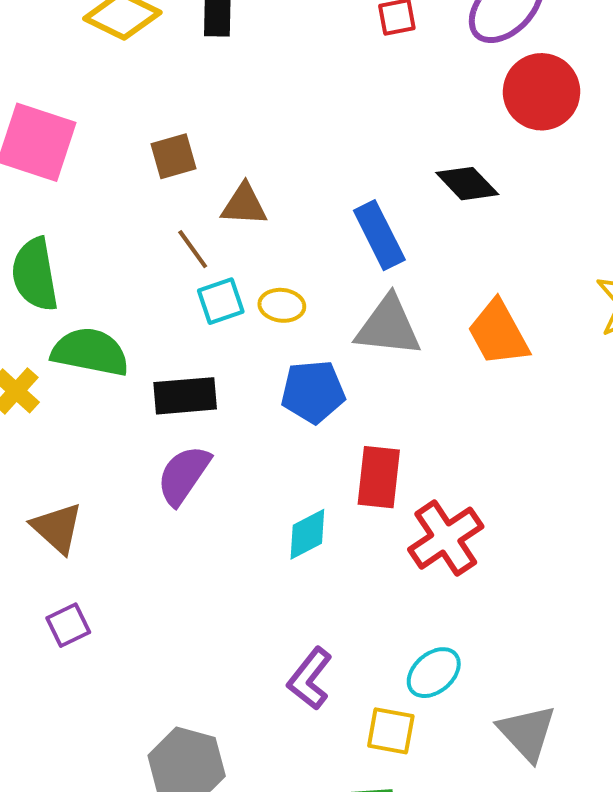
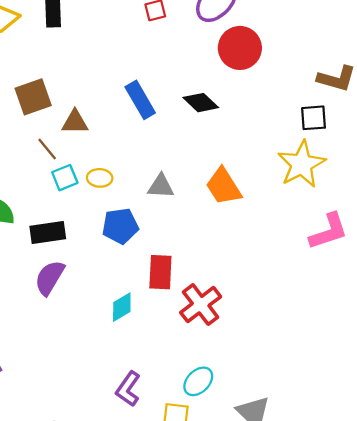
brown square: (173, 156) -> (33, 97), size x1.4
blue rectangle: (379, 235) -> (140, 100), moved
gray triangle: (388, 326) -> (161, 186), size x0.7

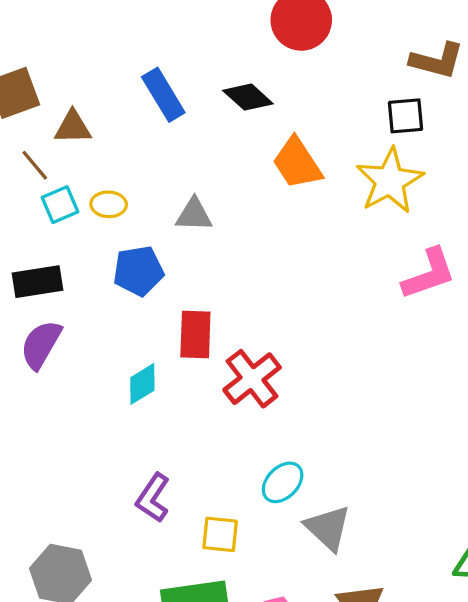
orange trapezoid: (223, 186) -> (297, 163), moved
cyan ellipse: (198, 381) -> (283, 482), moved

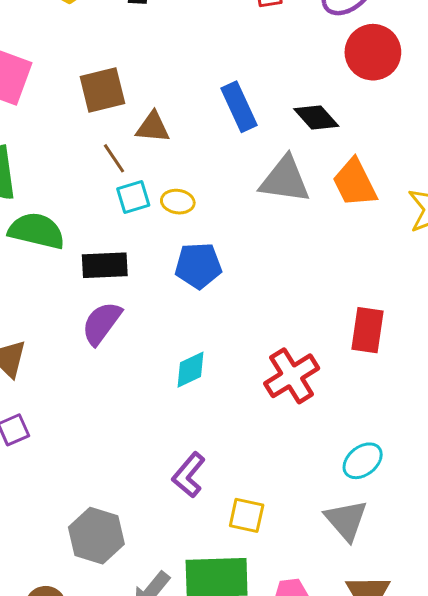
gray triangle: (194, 215) -> (285, 180), moved, size x1.5
red rectangle: (195, 334) -> (368, 330), moved
cyan ellipse: (283, 482) -> (363, 461), moved

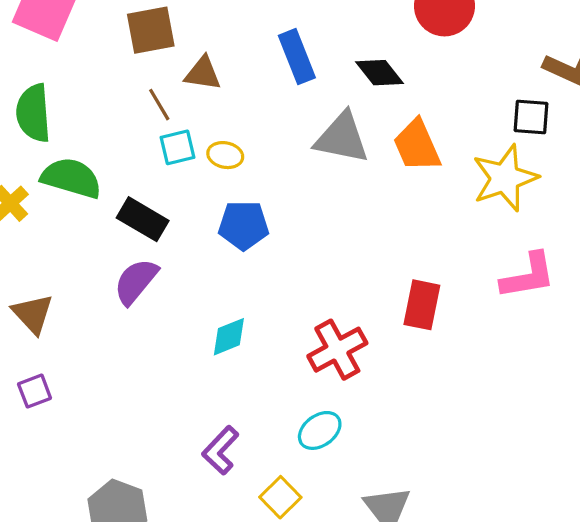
black rectangle: (105, 265) -> (143, 219), turned 30
cyan ellipse: (363, 461) -> (320, 430), moved
yellow square: (247, 515) -> (280, 497), turned 30

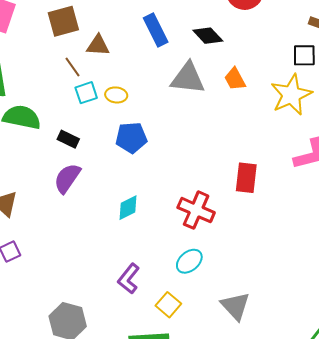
orange trapezoid: (417, 146) -> (235, 79), size x0.7
black rectangle: (143, 219) -> (68, 139), size x0.7
red cross: (337, 350) -> (196, 210), turned -33

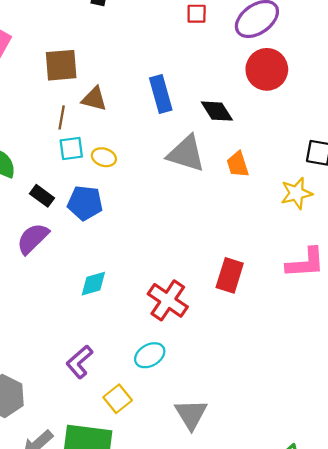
brown line: (73, 67) -> (62, 117), turned 35
yellow star: (291, 95) -> (296, 193), size x0.7
blue pentagon: (131, 138) -> (85, 203), moved

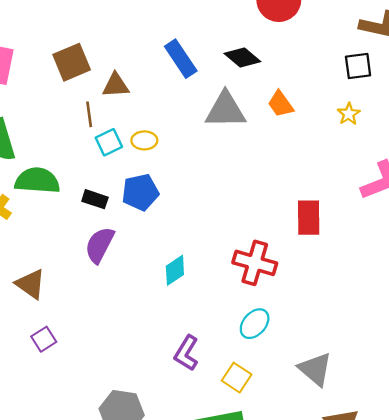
yellow star: (296, 193) -> (349, 114), size x0.7

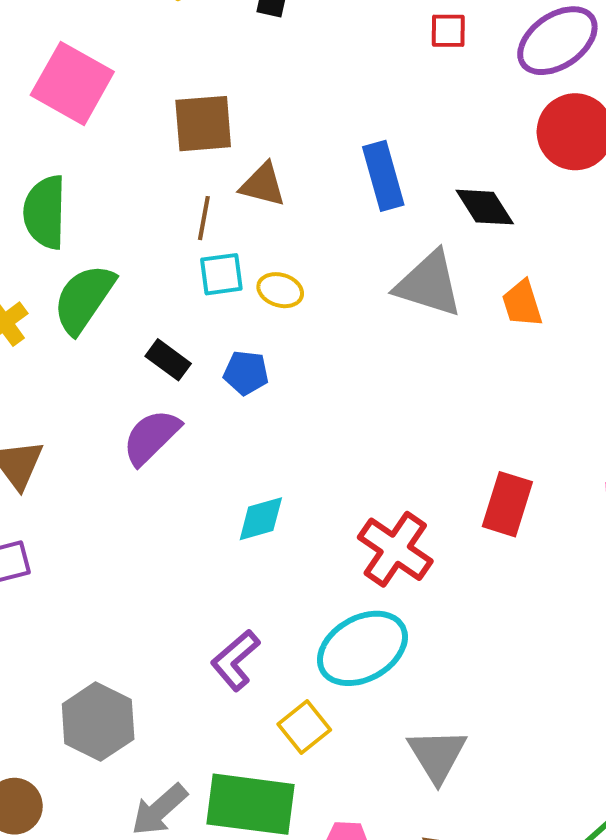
green semicircle: (37, 181) -> (84, 299), turned -78
blue pentagon: (140, 192) -> (246, 373), size x0.7
cyan ellipse: (255, 324) -> (362, 648), size x1.6

